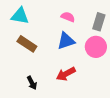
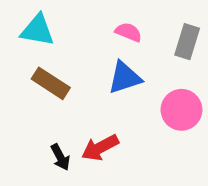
pink circle: (96, 47) -> (181, 110), moved
red arrow: (66, 74) -> (100, 148), moved

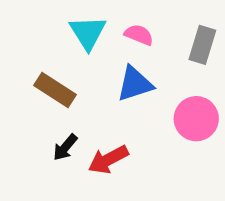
cyan triangle: (38, 30) -> (88, 33), moved, turned 48
black arrow: (60, 157) -> (65, 147), moved, turned 68

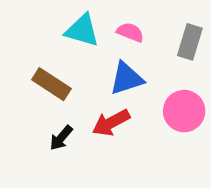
cyan triangle: (88, 33) -> (82, 30), turned -42
red arrow: (108, 160) -> (111, 123), moved

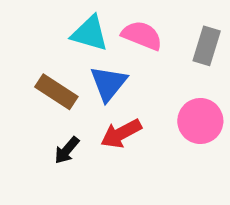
pink semicircle: (130, 32) -> (142, 35), size x1.4
blue triangle: (126, 78) -> (109, 83), moved, turned -33

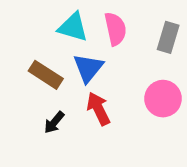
pink semicircle: (142, 35) -> (115, 29), turned 56
red arrow: (121, 134) -> (98, 109), turned 92

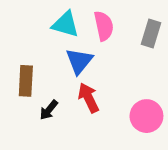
brown rectangle: (46, 75) -> (26, 81), moved, turned 60
pink circle: (163, 99) -> (146, 116), moved

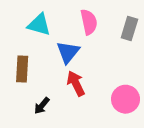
cyan triangle: (66, 24) -> (39, 25), moved
black arrow: (49, 110) -> (42, 106), moved

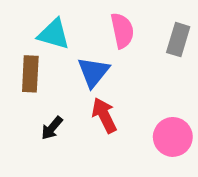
brown rectangle: (22, 69) -> (30, 74), moved
black arrow: (42, 106) -> (52, 128), moved

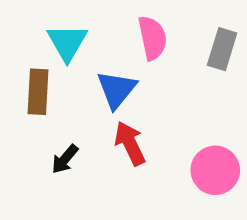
cyan triangle: (54, 34) -> (67, 42), turned 44

